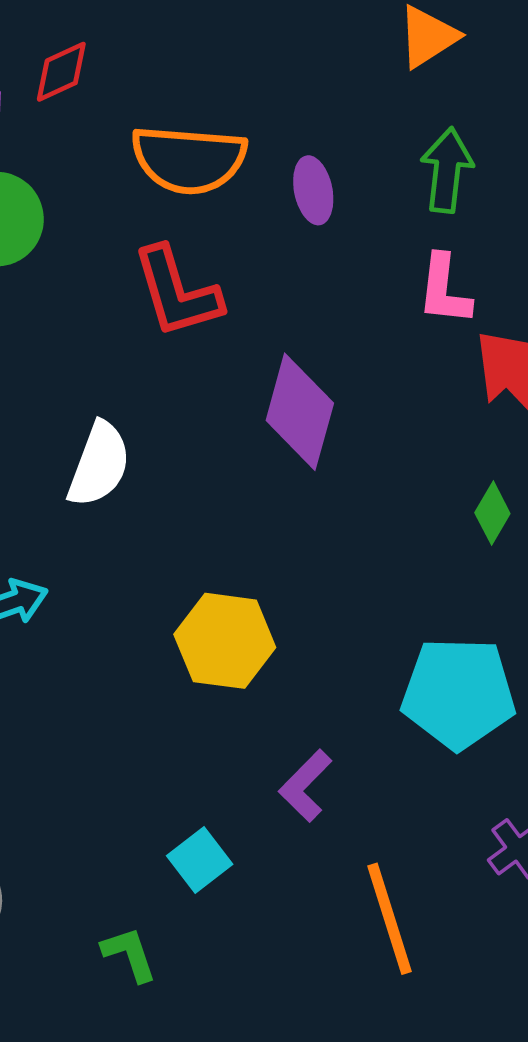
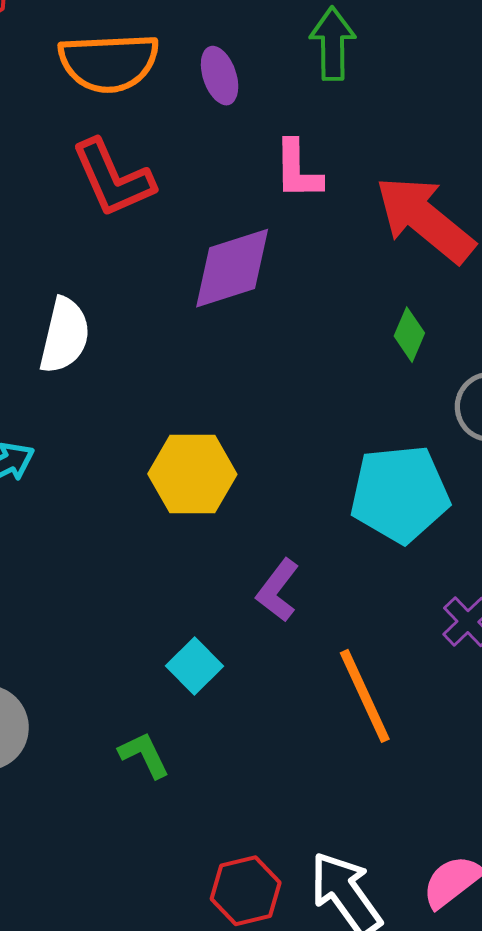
pink L-shape: (444, 290) -> (298, 170), moved
purple diamond: (300, 412) -> (232, 268), turned 64

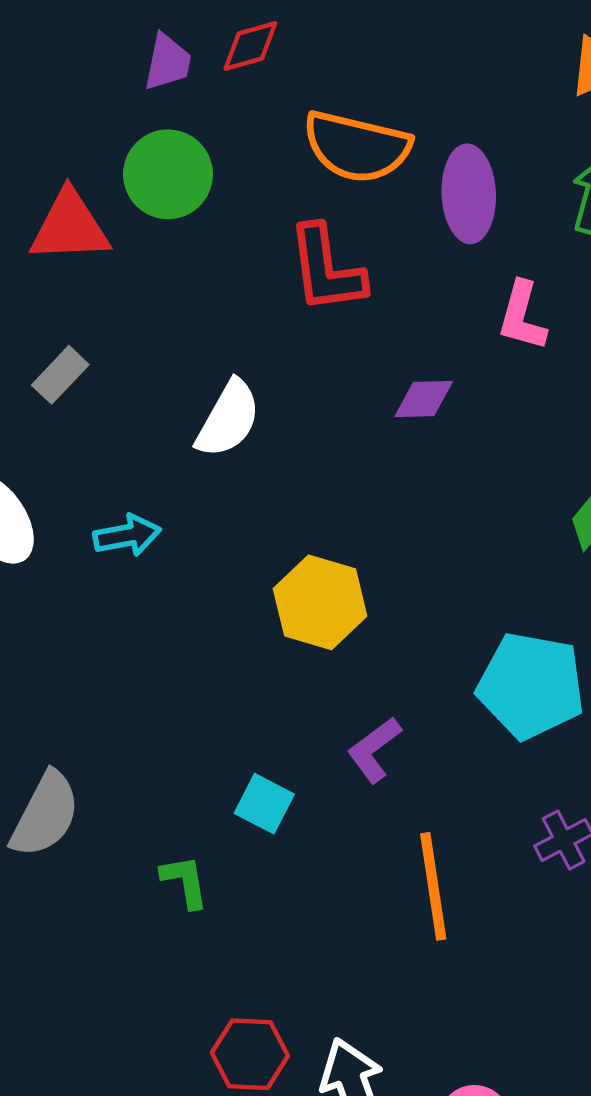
purple ellipse: (220, 76) -> (469, 194), size x1.5
purple diamond: (232, 268) -> (424, 399), size x0.6
cyan square: (194, 666) -> (264, 804), turned -34

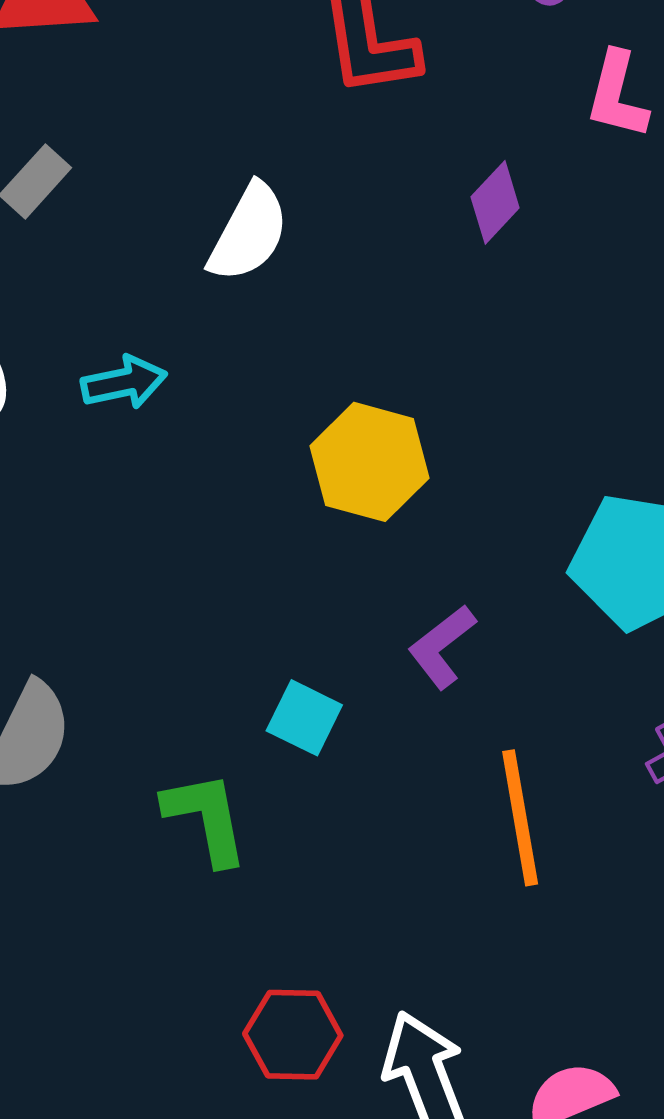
purple diamond: (424, 399) -> (495, 202), turned -44
green L-shape: (185, 881) -> (206, 818), size x1.4

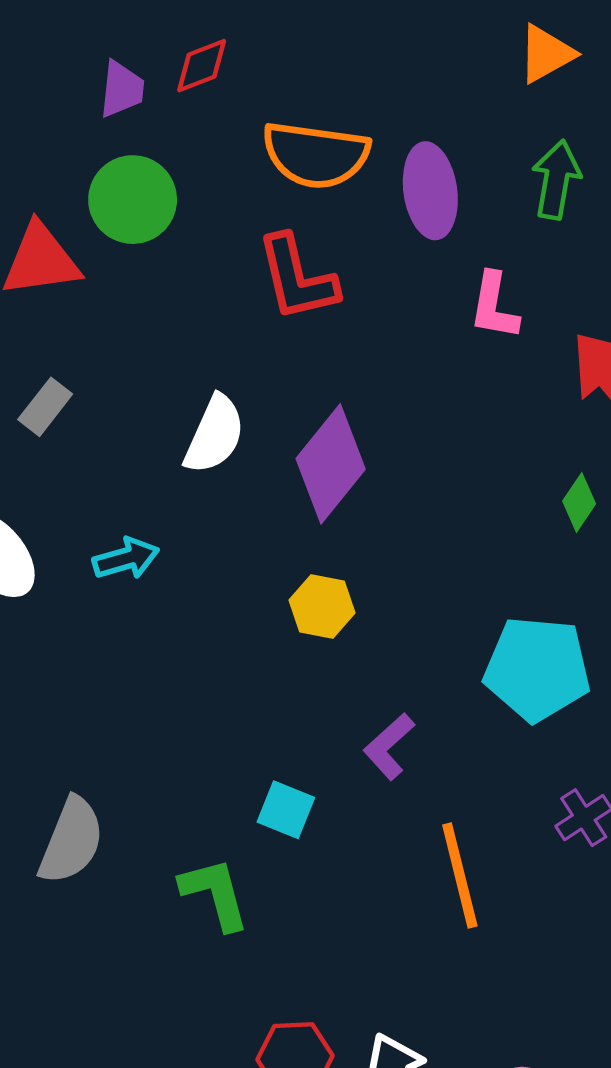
purple diamond: (495, 202) -> (331, 464), moved, size x1.8
yellow hexagon: (369, 462) -> (322, 607), size x0.7

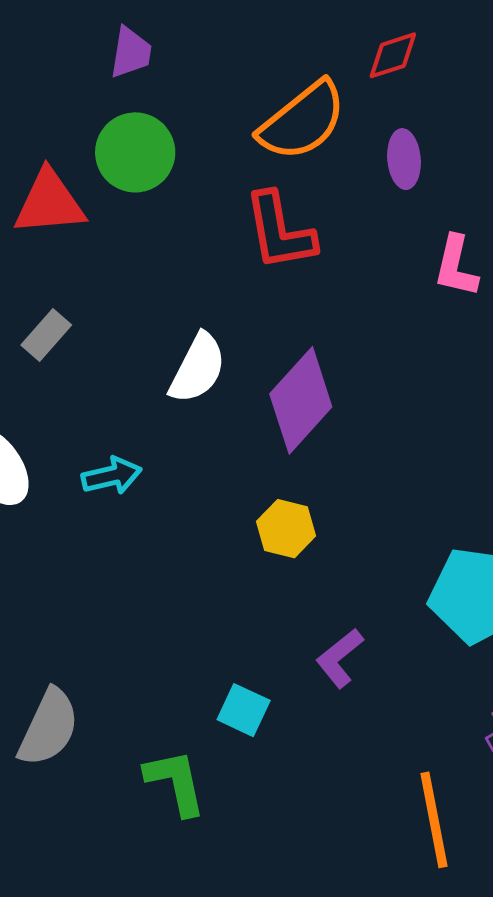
red diamond: (202, 66) -> (393, 55), moved
orange semicircle: (316, 155) -> (302, 121), turned -50
purple ellipse: (430, 191) -> (404, 159), size x0.7
orange line: (460, 875) -> (434, 820), moved

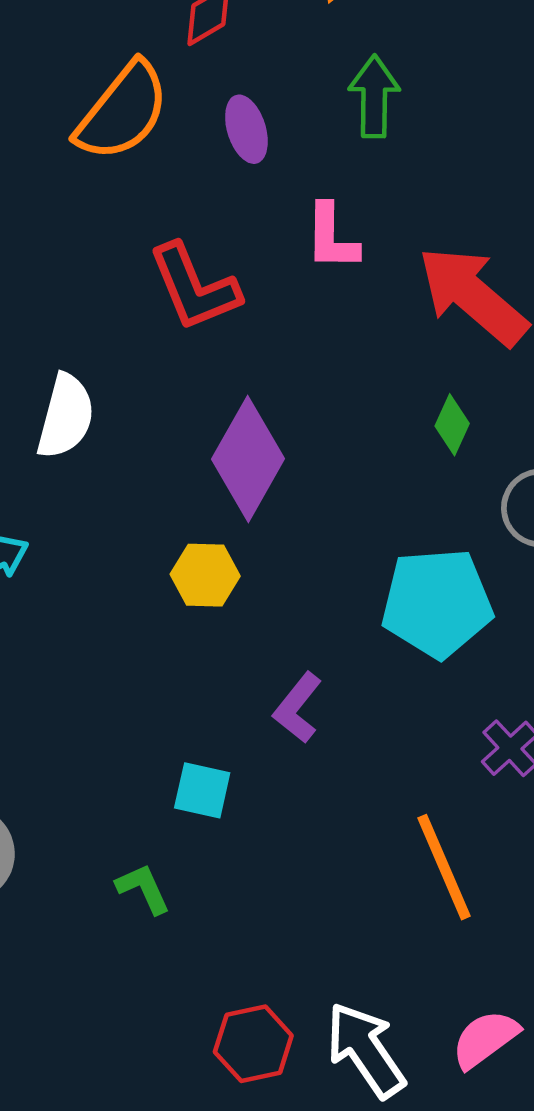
red L-shape: (280, 231) -> (194, 287), moved
purple diamond: (301, 400) -> (248, 459), moved
green L-shape: (175, 782) -> (143, 889), size x0.7

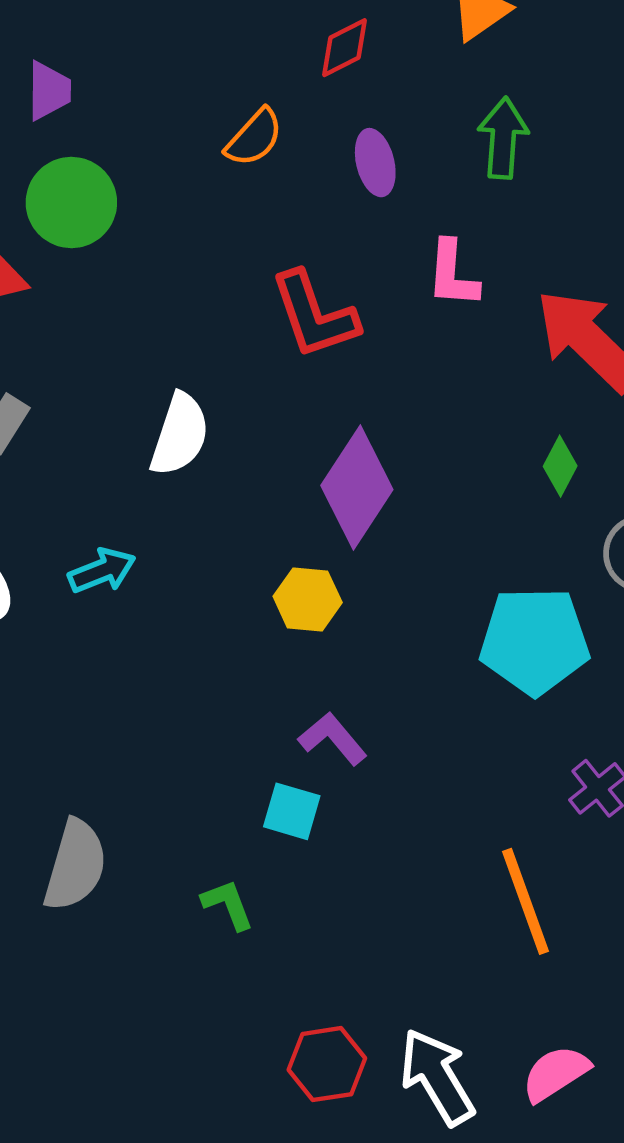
orange semicircle: (123, 112) -> (254, 138), size x0.6
purple L-shape: (298, 708) -> (333, 739), moved, turned 98

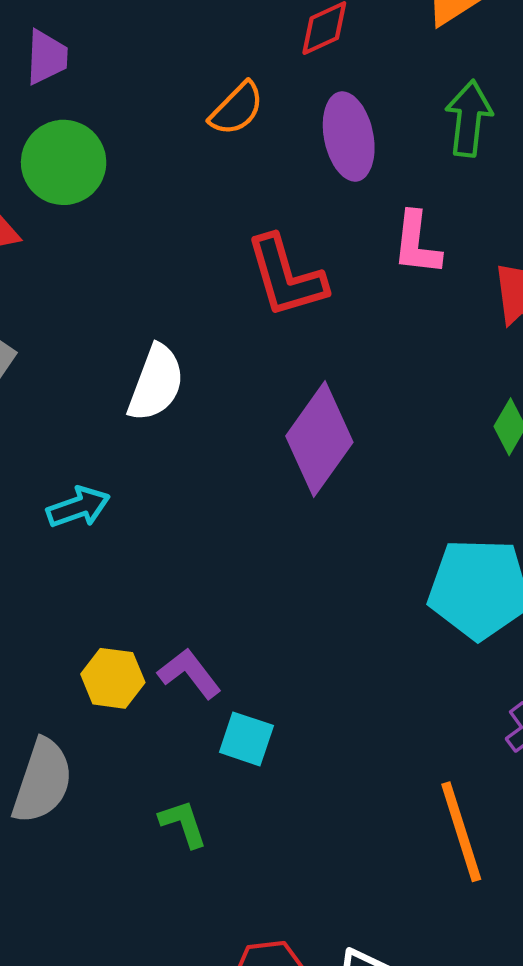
purple ellipse: (375, 163) -> (349, 136), size x1.4
yellow hexagon: (308, 599) -> (113, 678), moved
purple L-shape: (333, 739) -> (189, 673), moved

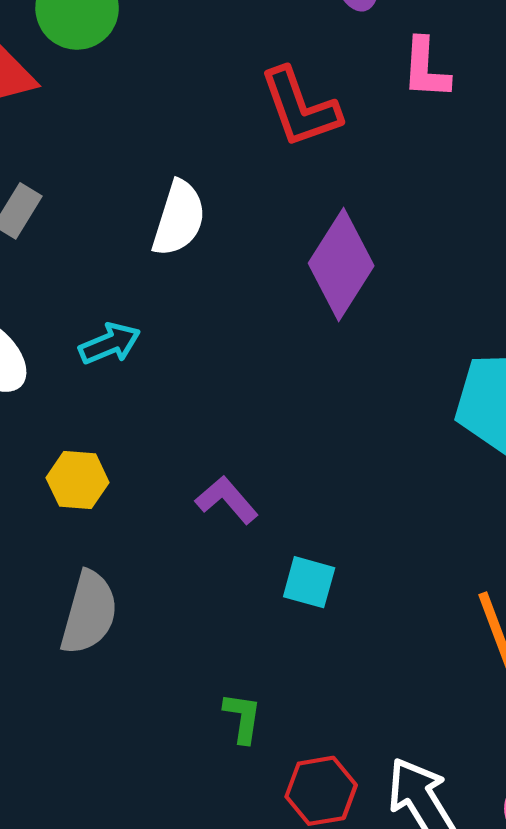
yellow hexagon: (113, 678) -> (78, 480), moved
cyan square: (246, 739) -> (309, 582), moved
green L-shape: (183, 824) -> (243, 718), moved, turned 30

